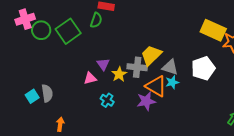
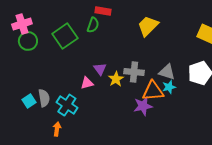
green circle: (41, 30) -> (28, 41), moved
yellow trapezoid: (151, 55) -> (148, 26), moved
orange triangle: (156, 86) -> (153, 91), turned -35
cyan cross: (107, 100) -> (67, 105), moved, size x1.5

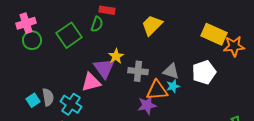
purple triangle: (100, 69) -> (104, 68), size x1.6
yellow star: (116, 79) -> (116, 56), moved
pink triangle: (87, 83) -> (91, 82), size x1.5

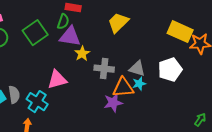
purple triangle: (104, 68) -> (70, 37), moved, turned -45

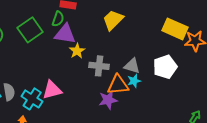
pink triangle: (57, 80) -> (52, 90), moved

